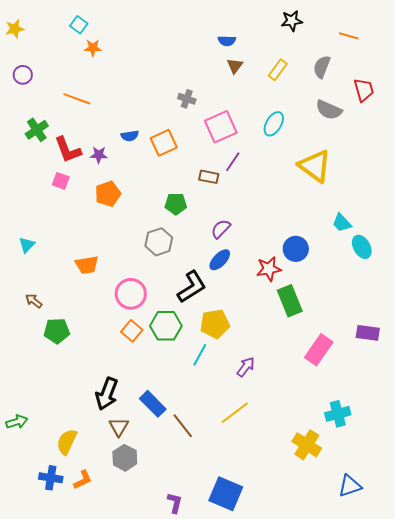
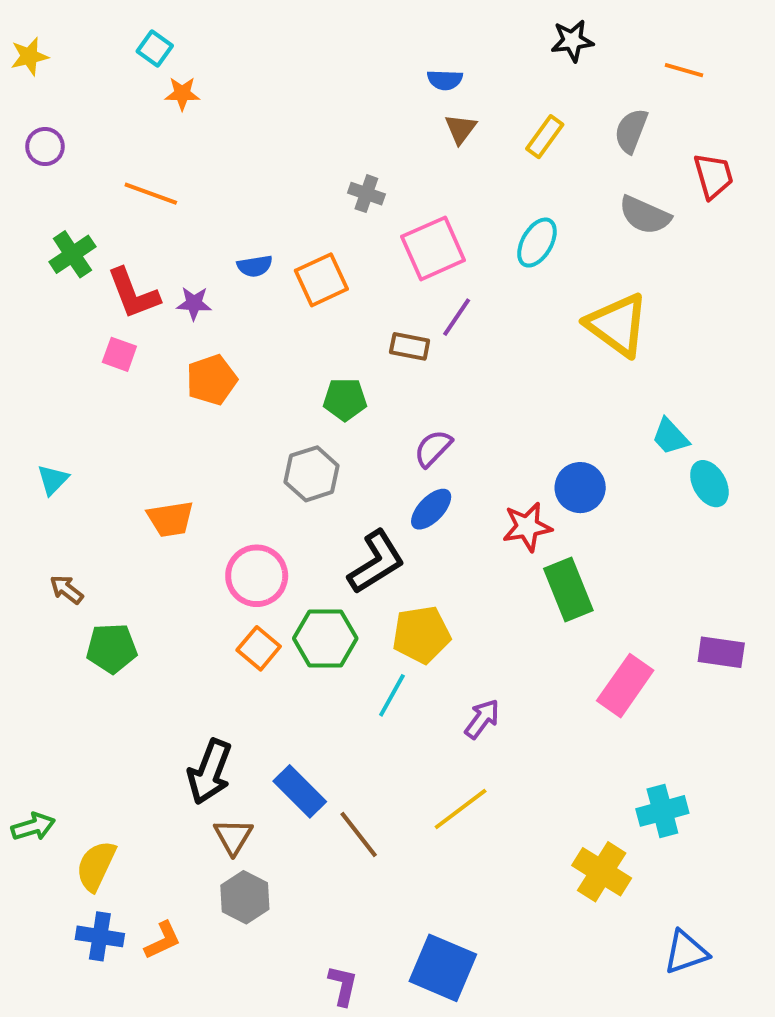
yellow semicircle: (67, 442) -> (96, 866), moved

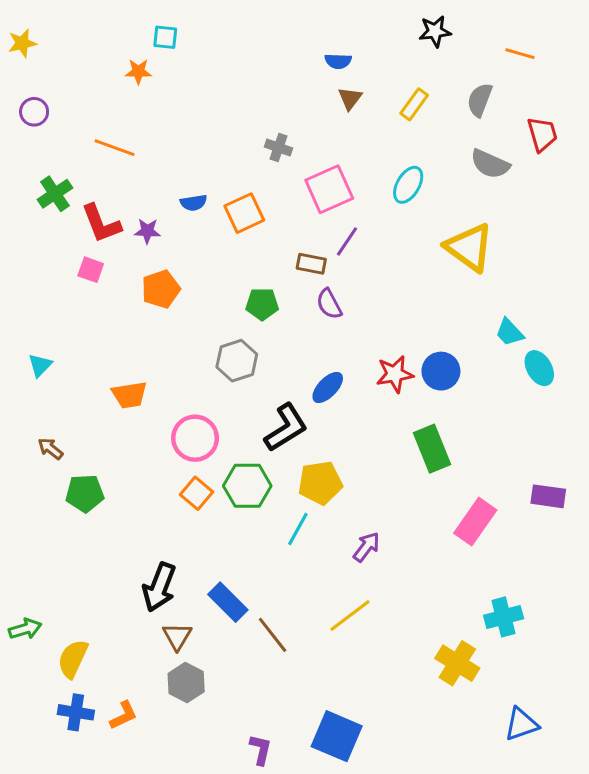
cyan square: (155, 49) -> (165, 37), moved, turned -30
purple semicircle: (433, 448) -> (329, 304), moved, turned -72
red star: (527, 527) -> (395, 374), moved

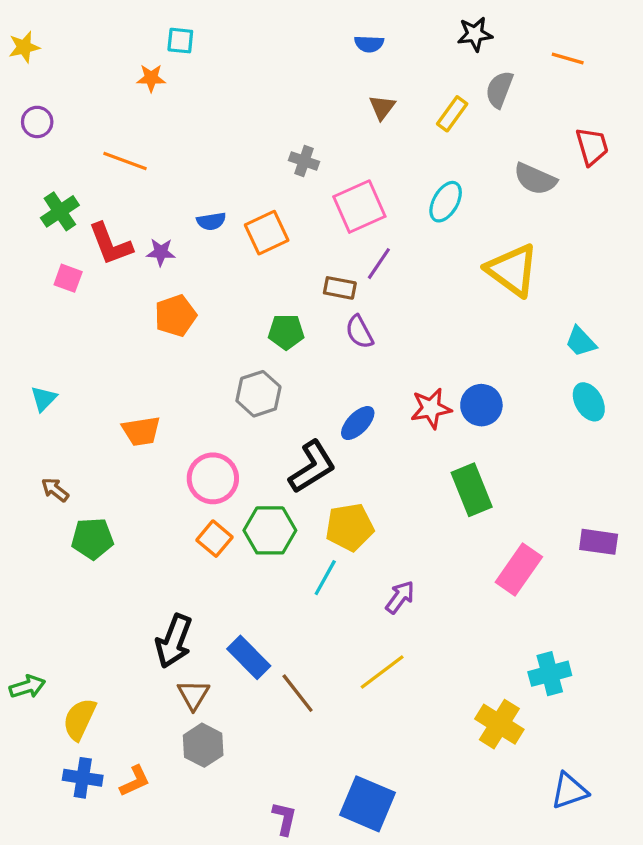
blue semicircle: (338, 61) -> (369, 44), moved
gray semicircle: (480, 100) -> (499, 89), moved
pink square: (91, 270) -> (68, 278), moved
cyan trapezoid: (509, 332) -> (581, 342), moved

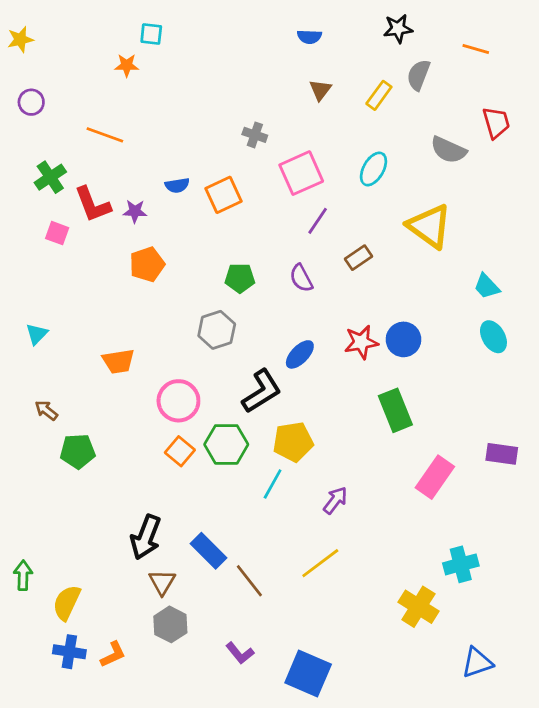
brown rectangle: (340, 288) -> (358, 258), moved, turned -45
green arrow: (27, 687) -> (23, 575), turned -72
purple L-shape: (284, 818) -> (240, 653), moved, turned 128

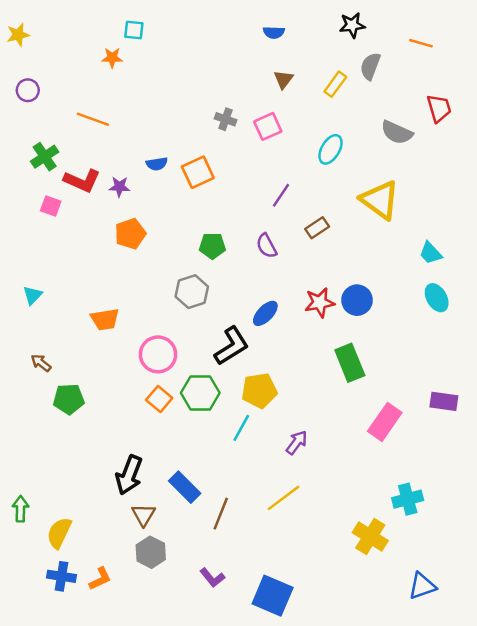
pink square: (301, 173) -> (268, 126), moved, size x0.7
red L-shape: (93, 204) -> (82, 181), turned -45
brown line: (249, 581) -> (221, 514), turned 60

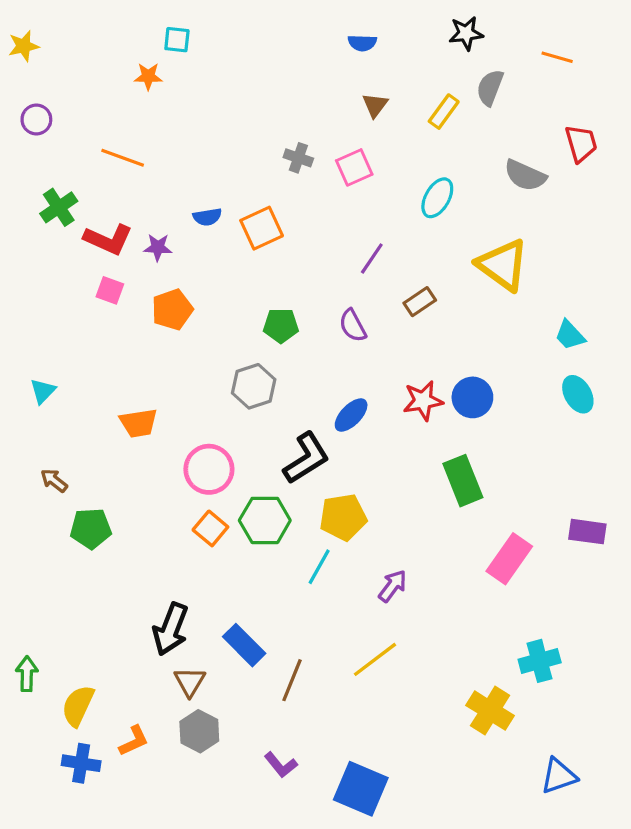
pink square: (51, 206) -> (110, 290), moved
orange L-shape: (100, 579) -> (134, 741), moved

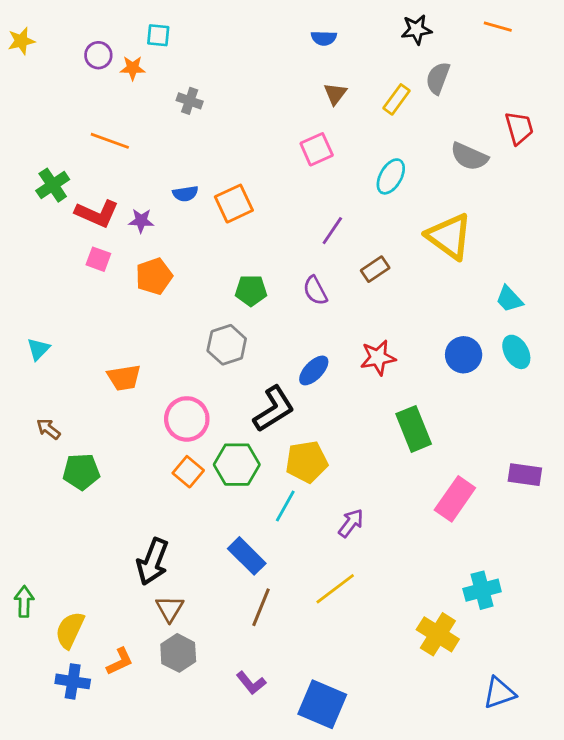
orange line: (557, 57) -> (498, 27), moved
purple circle: (36, 120) -> (98, 55), moved
gray cross: (298, 158) -> (190, 101), moved
blue circle: (472, 397) -> (464, 355), moved
blue rectangle: (244, 645) -> (247, 556), moved

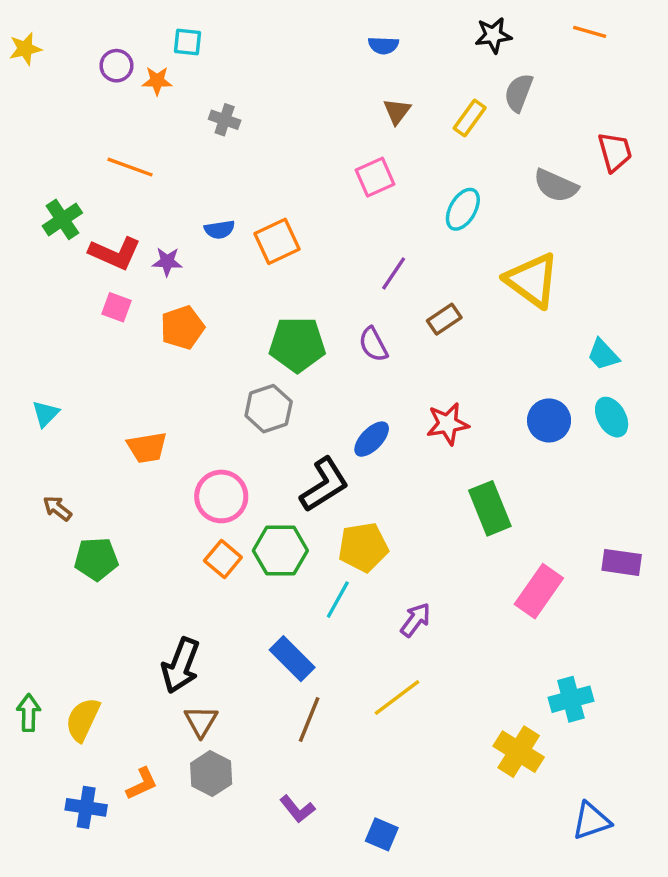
green pentagon: (251, 291) -> (297, 344), size x1.5
yellow semicircle: (70, 630) -> (83, 720), moved
blue square: (322, 704) -> (382, 834), size x0.6

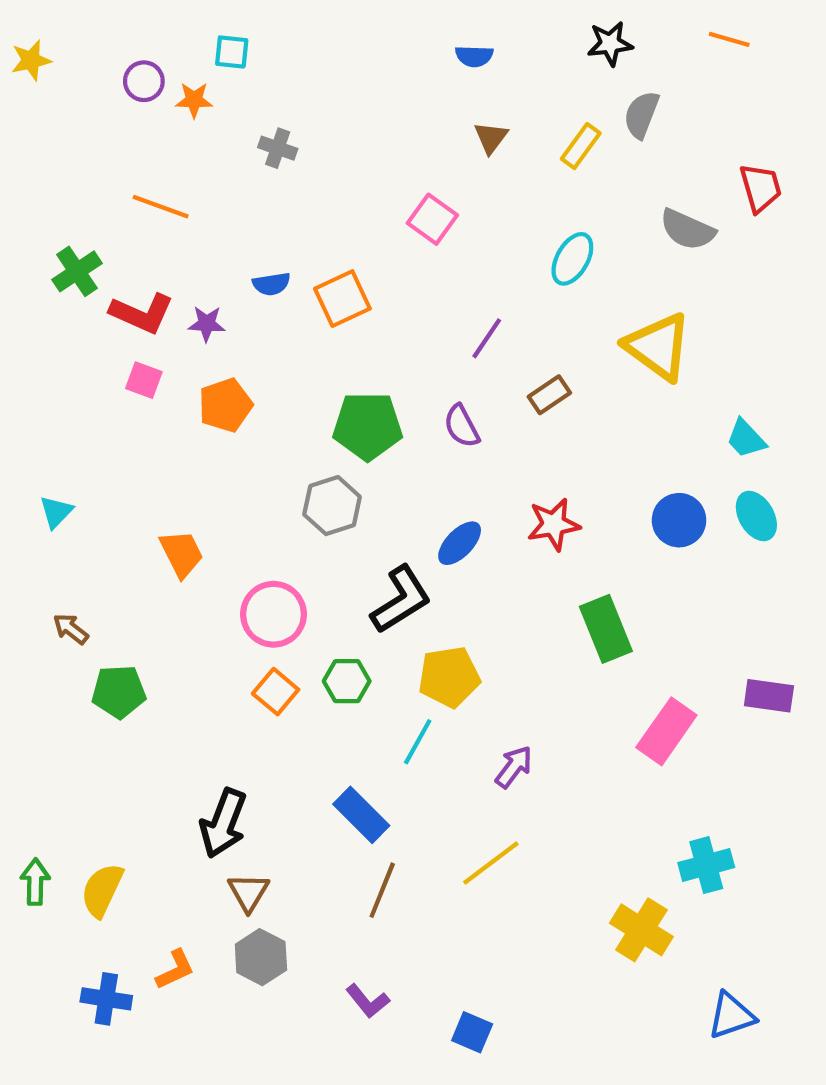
pink square: (375, 177) -> (432, 219), moved, turned -30
orange trapezoid: (147, 447) -> (182, 554), turned -108
green hexagon: (280, 551) -> (347, 681), size x0.7

